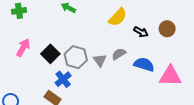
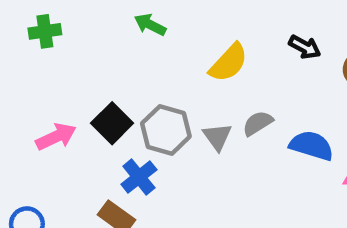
yellow semicircle: (118, 17) -> (229, 63), moved
black arrow: (141, 32) -> (305, 47), moved
pink arrow: (23, 48) -> (56, 137), moved, turned 36

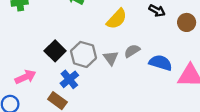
pink arrow: (56, 137) -> (25, 77), moved

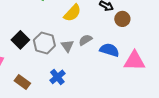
brown circle: (187, 22) -> (122, 19), moved
blue cross: (69, 79) -> (57, 77), moved

